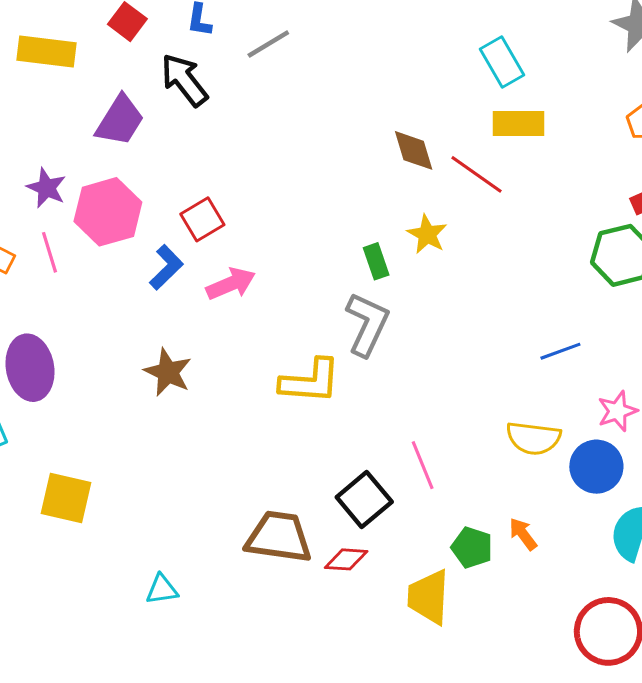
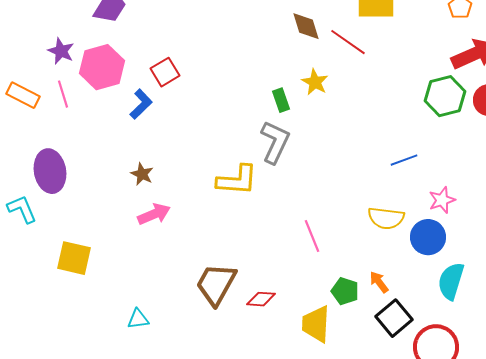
pink arrow: (231, 284) -> (154, 214), moved
brown star: (168, 372) -> (142, 174), size x0.7
black square: (364, 500) -> (394, 318), moved
brown trapezoid: (279, 537) -> (216, 284), turned -69

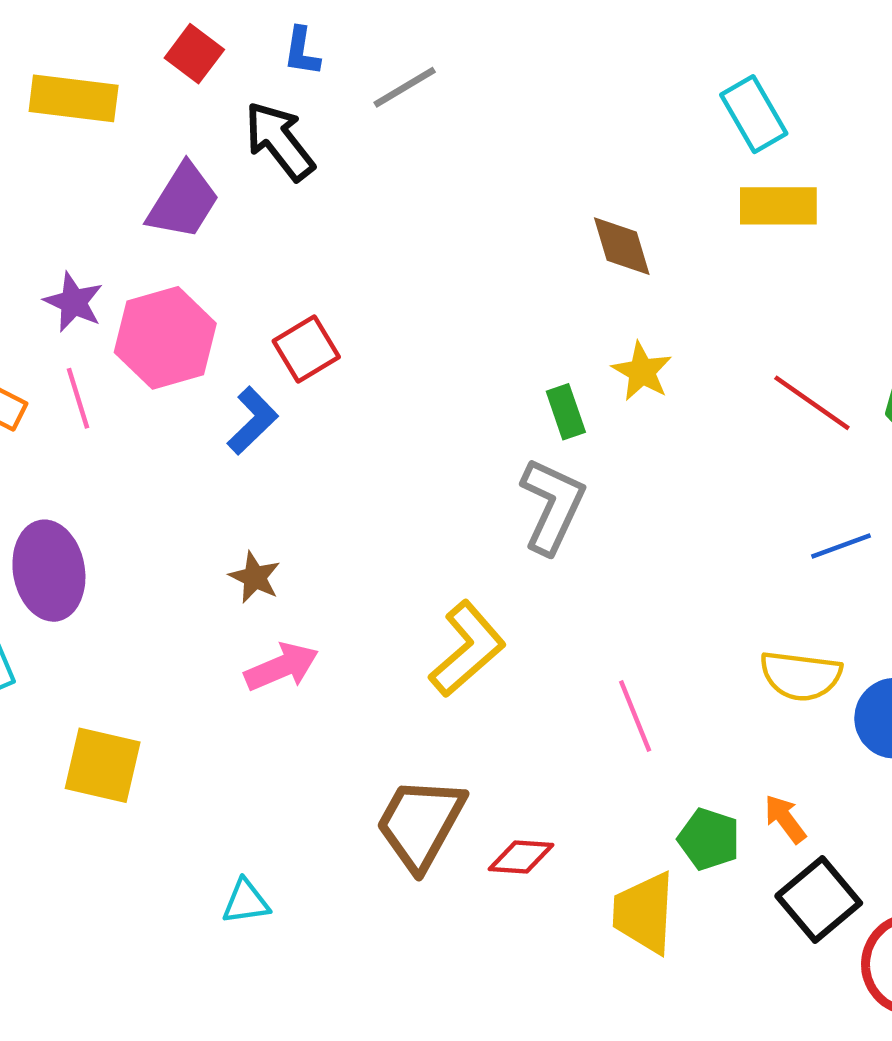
red line: (348, 42) -> (812, 403), moved
yellow L-shape: (237, 180) -> (467, 649), moved, turned -45

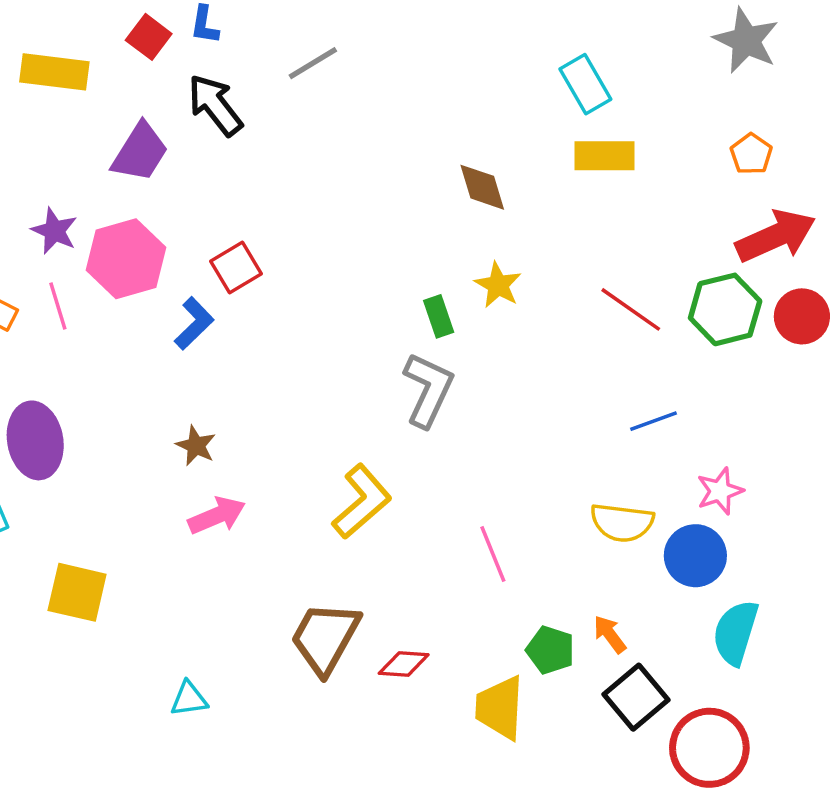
blue L-shape: (302, 51) -> (205, 25), moved

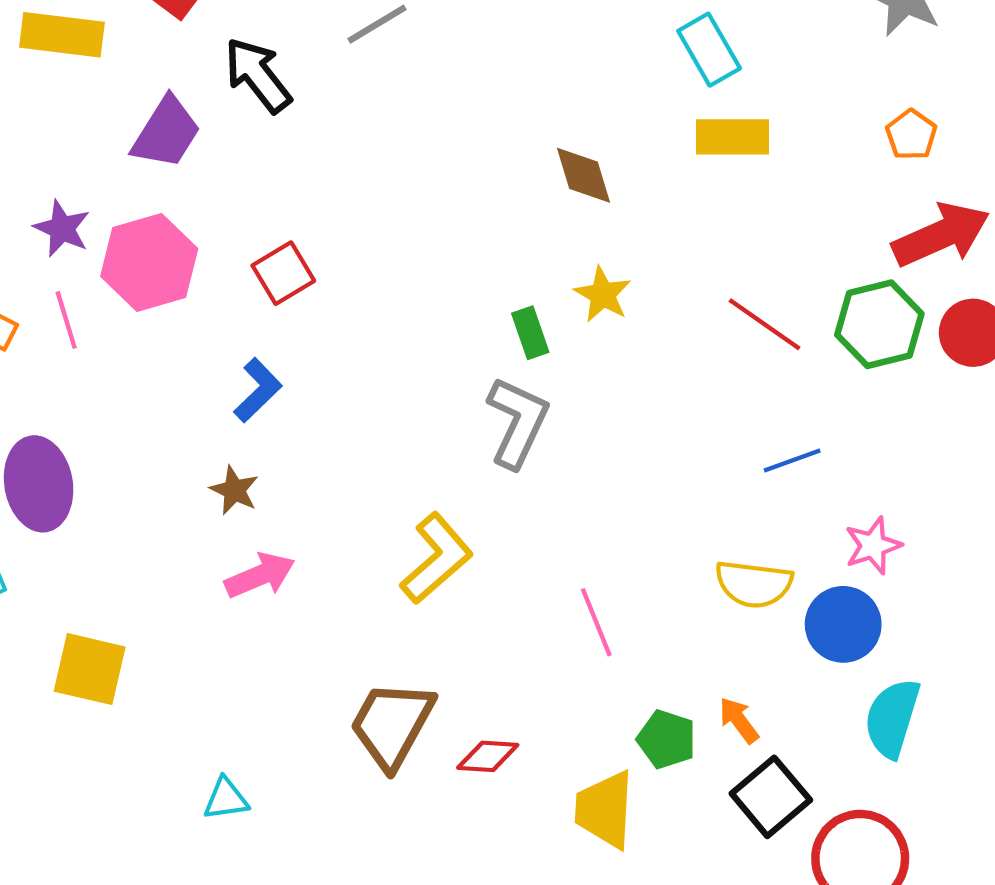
blue L-shape: (194, 323) -> (258, 390), moved

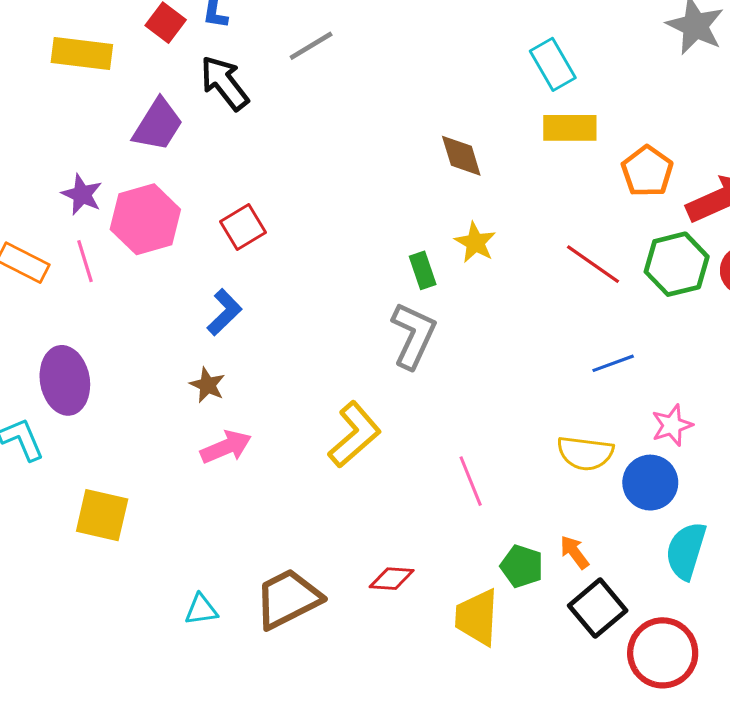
orange pentagon: (911, 135) -> (647, 171), moved, size x1.4
brown trapezoid: (392, 724) -> (288, 599), moved, turned 34

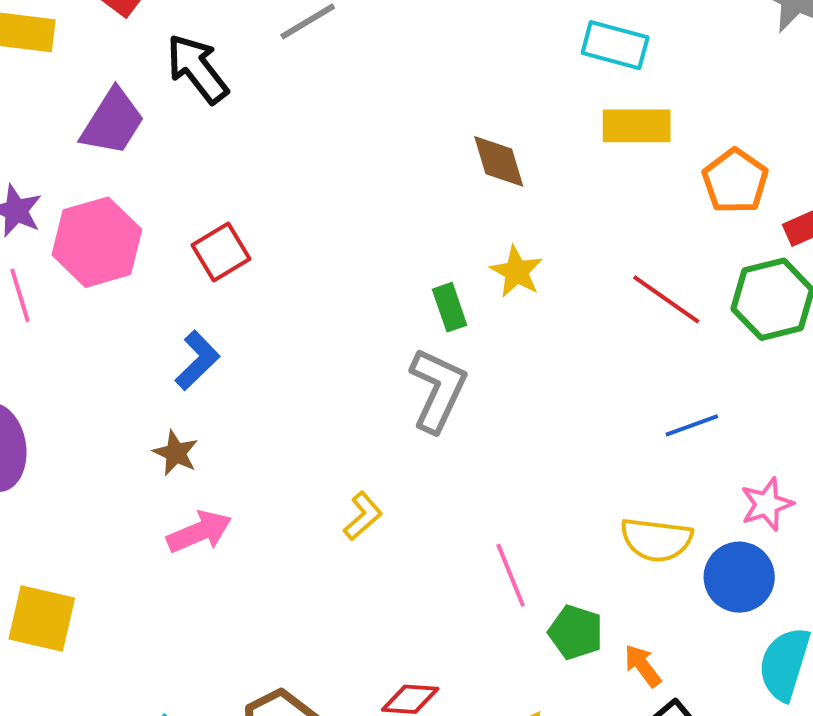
cyan rectangle: (553, 64) -> (615, 45), turned -45
yellow L-shape: (354, 435) -> (363, 516), size x0.6
green pentagon: (522, 566) -> (576, 632), moved

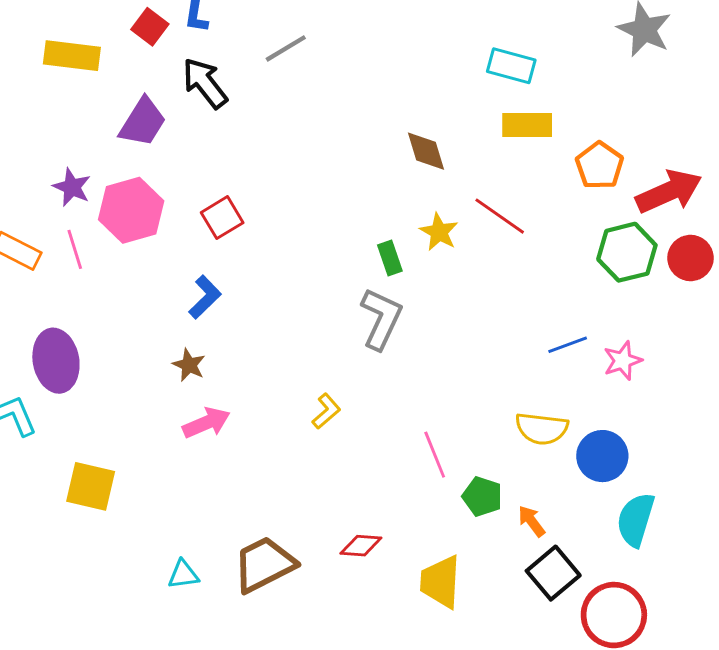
red line: (666, 299) -> (500, 216), moved
pink star: (767, 504) -> (623, 361), moved

